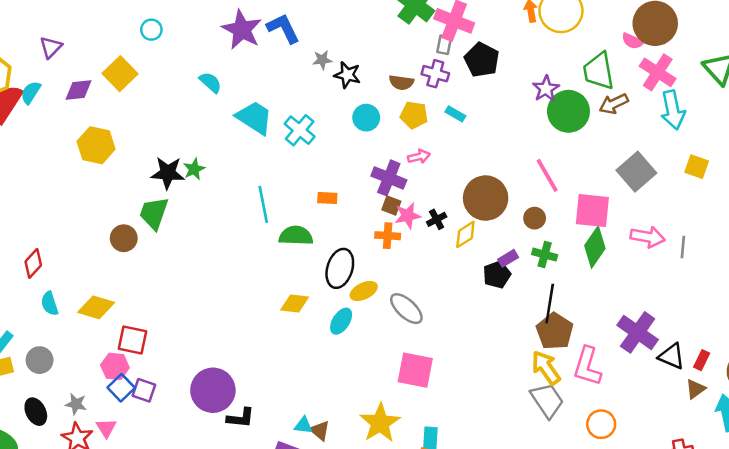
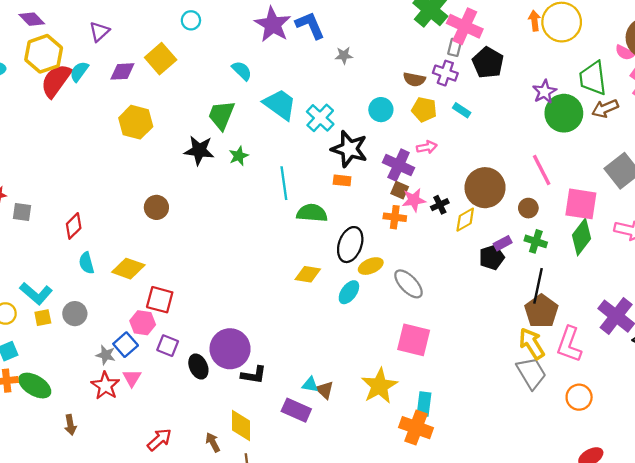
black star: (347, 75) -> (349, 149), moved, size x1.5
green star: (194, 169) -> (239, 156), moved
green trapezoid: (154, 213) -> (221, 115), moved
blue square: (121, 388) -> (126, 345), moved
black ellipse: (36, 412) -> (198, 367), moved

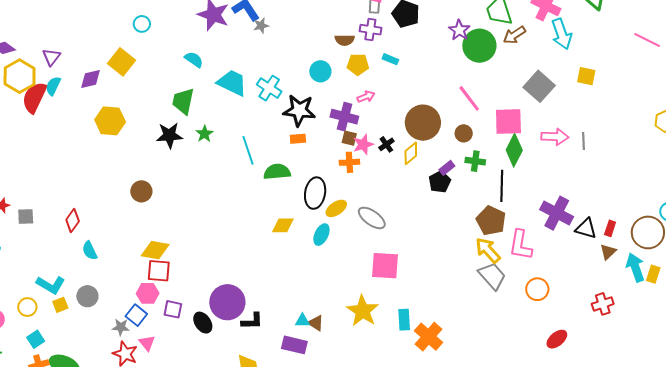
purple triangle: (99, 32) -> (51, 57), moved
gray star: (344, 55) -> (261, 26), moved
yellow diamond: (128, 269) -> (155, 250), moved
black line: (538, 286) -> (502, 186), moved
orange cross: (416, 428) -> (429, 337), moved, turned 32

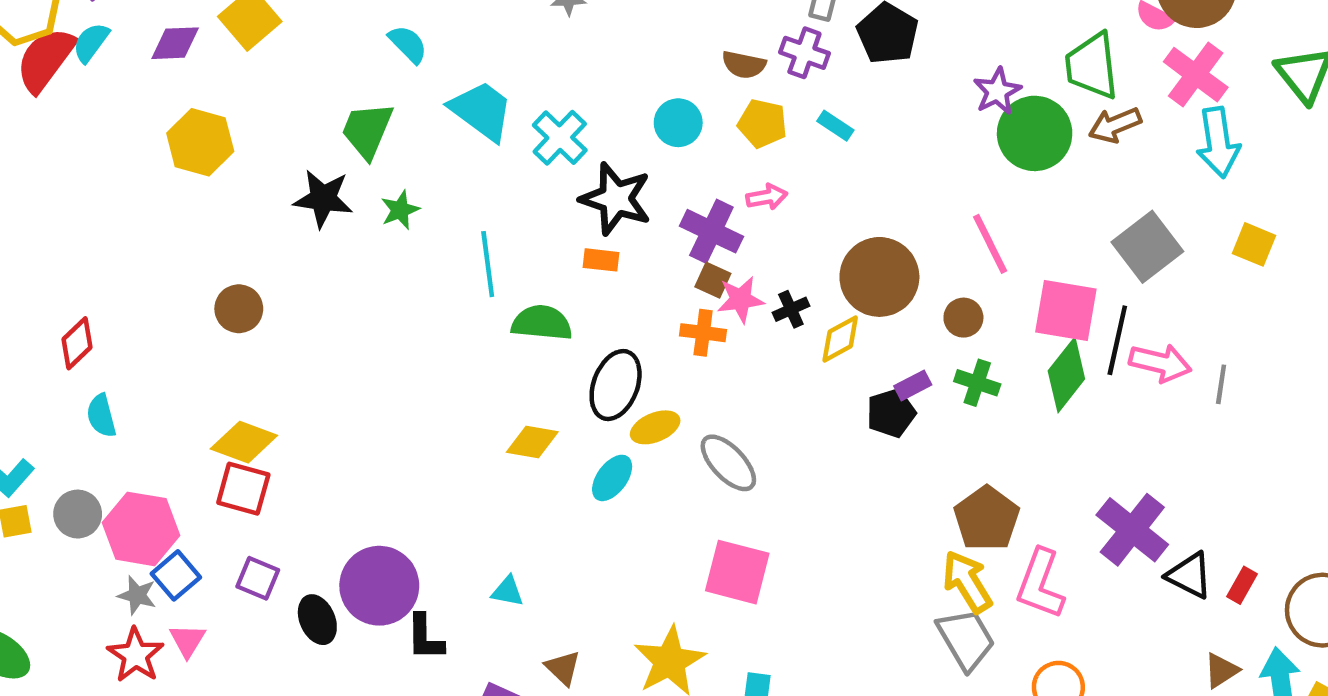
black line: (502, 186) -> (1117, 340), moved
brown triangle: (608, 252) -> (1221, 670), moved
pink hexagon: (148, 293) -> (141, 529), moved, size x1.5
black L-shape: (252, 321) -> (425, 637), turned 80
cyan triangle: (302, 321) -> (508, 591), moved

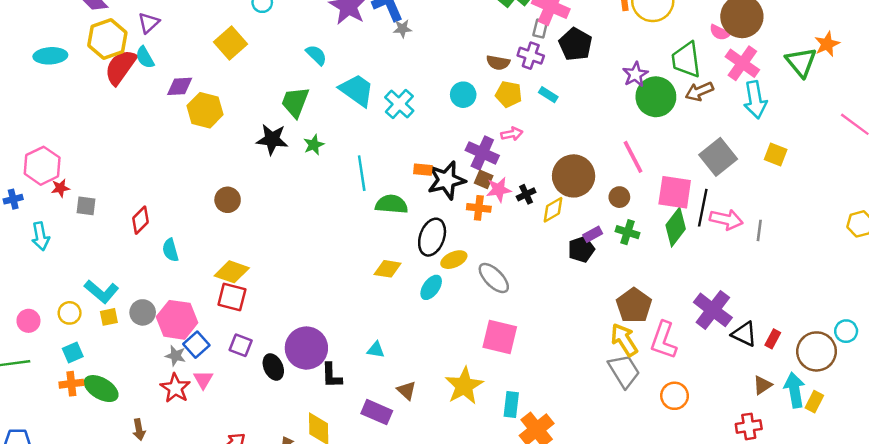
cyan semicircle: (91, 42) -> (145, 57), turned -65
purple diamond: (175, 43) -> (180, 86), moved
black star: (616, 199) -> (446, 180), moved, turned -30
cyan semicircle: (101, 416) -> (170, 250), moved

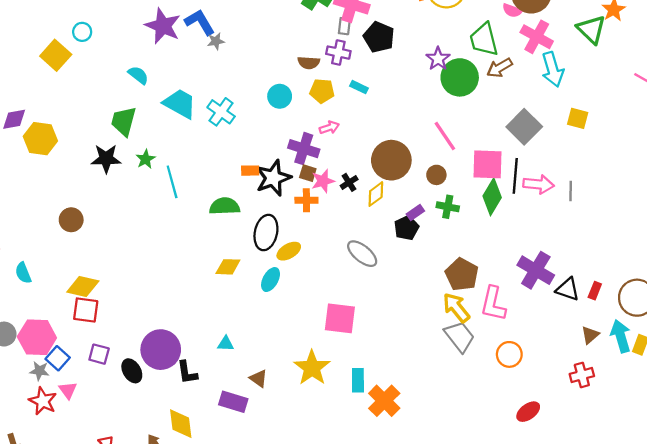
yellow square: (231, 43) -> (56, 55), moved
cyan line: (362, 173) -> (172, 182), moved
gray ellipse: (494, 278) -> (362, 254), moved

